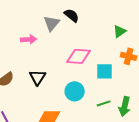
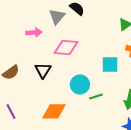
pink diamond: (79, 56) -> (66, 47), moved
green line: (104, 103) -> (96, 96), moved

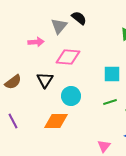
cyan circle: (80, 84) -> (71, 96), moved
green line: (96, 96) -> (110, 102), moved

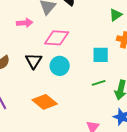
cyan circle: (71, 96) -> (60, 66), moved
orange diamond: (56, 121) -> (45, 102), turned 40

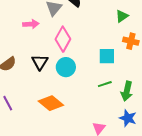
pink diamond: (57, 38) -> (63, 39), turned -65

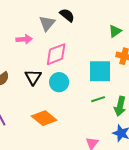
pink diamond: (63, 39) -> (56, 54), turned 40
cyan square: (107, 56) -> (100, 71), size x1.4

